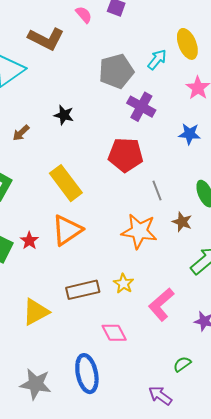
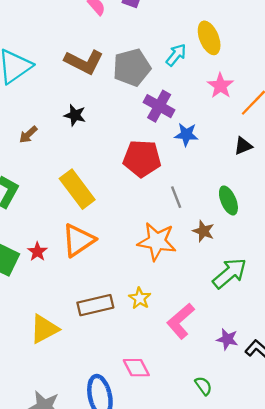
brown L-shape: (46, 39) -> (84, 62), moved
blue star: (189, 134) -> (186, 135), moved
pink diamond: (114, 333) -> (136, 368), moved
green semicircle: (182, 364) -> (203, 386), turned 90

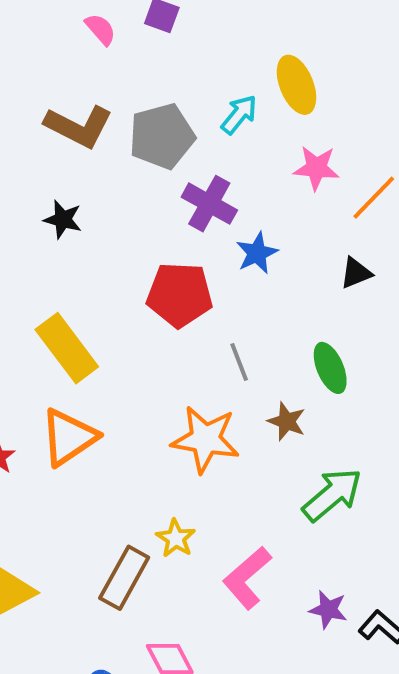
pink star: (220, 86) -> (316, 168), turned -30
blue star: (186, 135) -> (257, 253), turned -30
brown rectangle: (95, 305) -> (124, 578), moved, turned -48

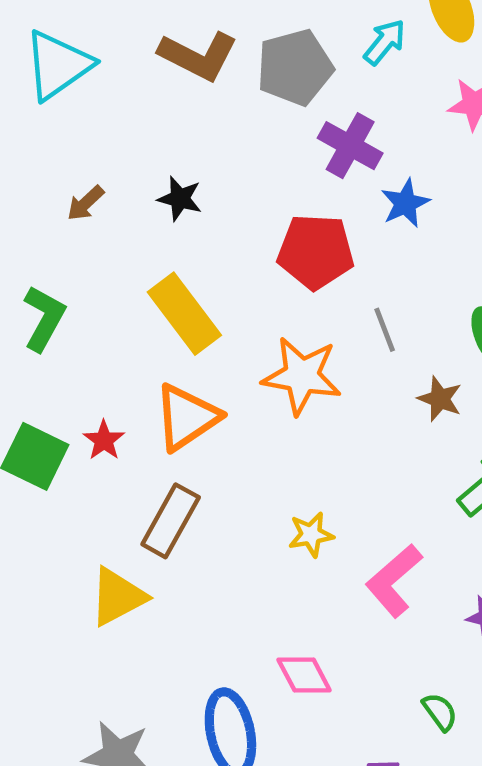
black star: (63, 219) -> (180, 199), moved
orange star: (205, 439) -> (302, 376), moved
yellow star: (176, 538) -> (311, 535), turned 30
brown rectangle: (124, 578) -> (171, 521), moved

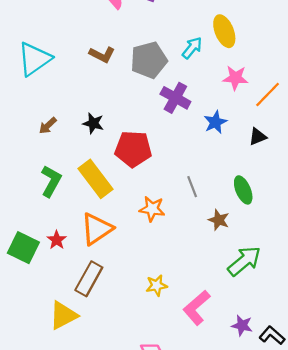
brown L-shape: (198, 56) -> (102, 55), size x0.7
blue star: (405, 203) -> (215, 122), moved
red pentagon: (316, 252) -> (133, 149), moved
green L-shape: (44, 318) -> (51, 181), moved
orange star: (302, 376) -> (152, 209), size x0.7

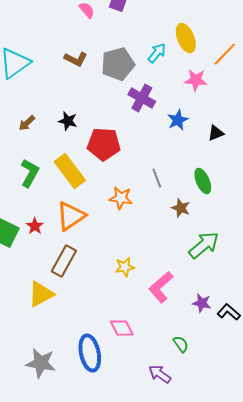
orange line: (268, 94) -> (225, 54), moved

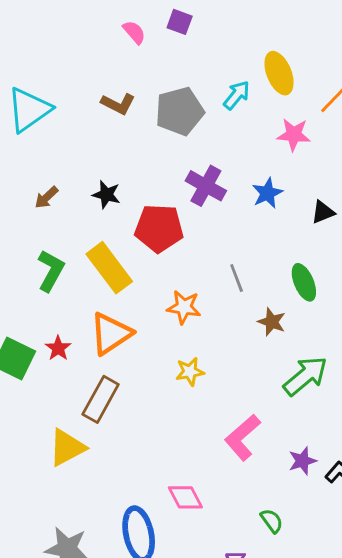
purple cross: (142, 98) -> (206, 186), moved
yellow star: (125, 267) -> (190, 372), moved
purple star: (202, 303) -> (302, 461), turned -30

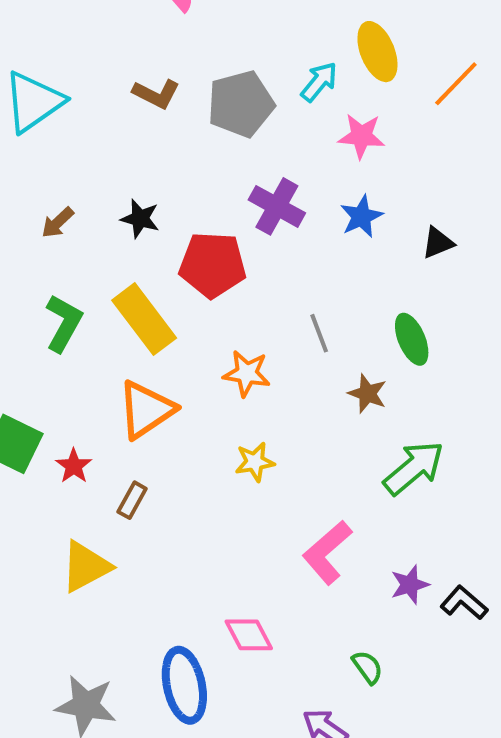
pink star: (294, 135) -> (361, 136), moved
red star: (58, 348) -> (74, 466), moved
brown rectangle: (101, 399) -> (132, 500), size x0.6

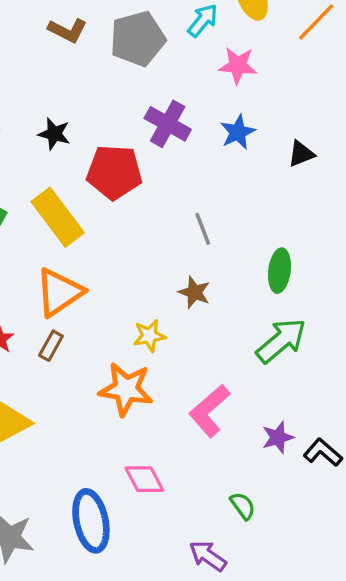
green ellipse: (412, 339) -> (279, 271), moved, turned 30
orange star: (247, 373) -> (126, 389), moved, size x1.4
brown star: (367, 394) -> (194, 292), moved
brown rectangle: (132, 500) -> (51, 346), moved

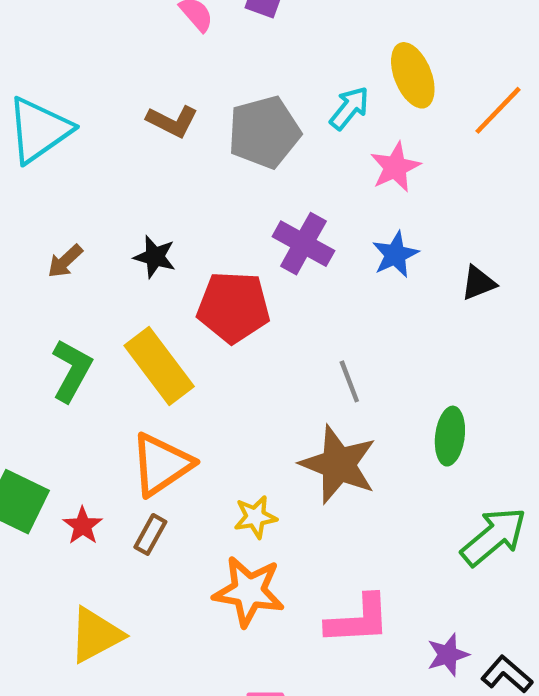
pink star: (238, 65) -> (395, 167), turned -30
brown star: (194, 292) -> (338, 464), size x1.8
yellow star: (149, 336) -> (255, 517), moved
green arrow: (281, 341) -> (494, 537), moved
pink L-shape: (209, 411) -> (358, 620), turned -142

